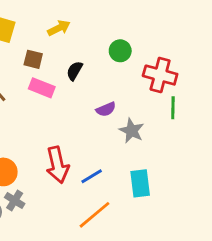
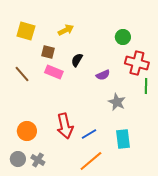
green circle: (120, 51) -> (123, 37), moved
purple semicircle: (106, 109) -> (103, 75), moved
gray cross: (15, 201) -> (38, 160), moved

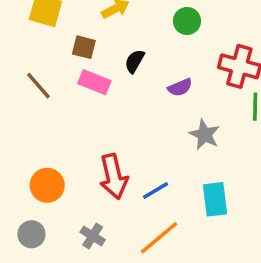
green circle: (123, 37) -> (187, 21), moved
gray cross: (38, 160) -> (93, 236), moved

